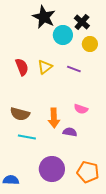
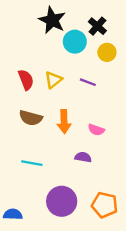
brown semicircle: (20, 114) -> (31, 118), moved
orange arrow: (54, 118) -> (64, 121), moved

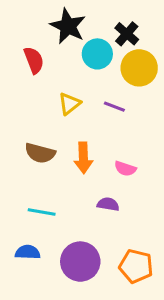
yellow circle: (107, 52) -> (139, 68), size x1.5
red semicircle: (26, 80) -> (34, 60), moved
blue semicircle: (13, 214) -> (28, 252), moved

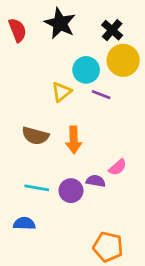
cyan circle: (97, 54) -> (86, 70), moved
red semicircle: (34, 60) -> (17, 30), moved
pink semicircle: (125, 169) -> (118, 167), moved, turned -60
purple circle: (80, 262) -> (71, 191), moved, size x0.7
orange pentagon: (136, 266) -> (108, 247), moved

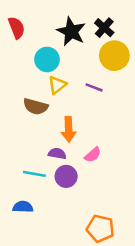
black star: (60, 23) -> (71, 31), moved
cyan circle: (86, 70) -> (47, 59), moved
brown semicircle: (35, 136) -> (36, 106), moved
pink semicircle: (118, 167) -> (93, 155), moved
purple semicircle: (96, 181) -> (57, 154), moved

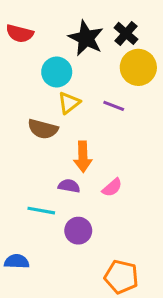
red semicircle: (17, 28) -> (20, 33), turned 125
purple circle: (66, 176) -> (78, 231), moved
blue semicircle: (23, 207) -> (17, 261), moved

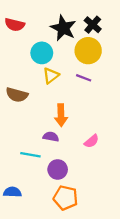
yellow circle: (138, 67) -> (88, 51), moved
brown semicircle: (43, 129) -> (17, 95), moved
pink semicircle: (112, 188) -> (92, 141), moved
orange pentagon: (121, 277) -> (66, 198), moved

